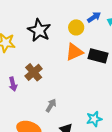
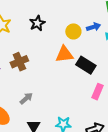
black star: (39, 30) -> (37, 23), size x0.7

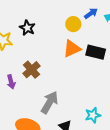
black star: (37, 23) -> (27, 28), moved
gray arrow: (26, 98) -> (49, 102), size x1.6

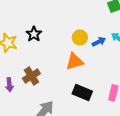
blue arrow: (91, 13) -> (99, 42), moved
black rectangle: (96, 52) -> (82, 93), moved

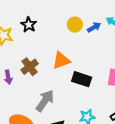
orange triangle: (75, 61) -> (61, 61), moved

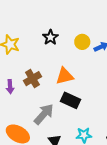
black star: (29, 25) -> (50, 37), moved
black rectangle: (82, 79) -> (70, 100), moved

